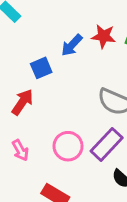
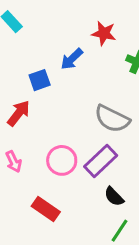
red star: (104, 36) -> (104, 33), moved

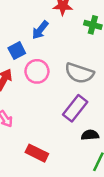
pink circle: (62, 160) -> (37, 71), moved
black semicircle: (114, 197) -> (90, 135), turned 138

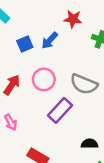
blue square: (17, 51) -> (25, 44), moved
purple rectangle: (75, 108) -> (60, 110), moved

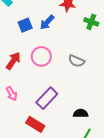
gray semicircle: (84, 84) -> (76, 61), size x0.7
purple rectangle: (60, 110) -> (47, 98), moved

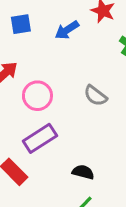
blue square: (25, 25) -> (21, 24), moved
pink circle: (41, 56) -> (37, 96), moved

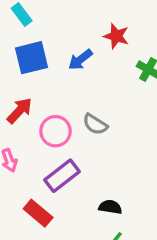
blue square: (21, 24) -> (32, 58), size x1.5
gray semicircle: (95, 96) -> (95, 124), moved

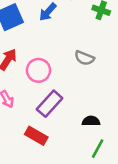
gray semicircle: (95, 124) -> (84, 58), moved

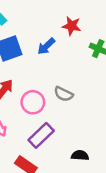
gray semicircle: (84, 58) -> (64, 94), moved

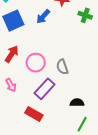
gray semicircle: (64, 94) -> (62, 67), moved, turned 49

